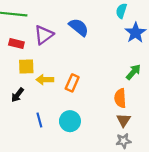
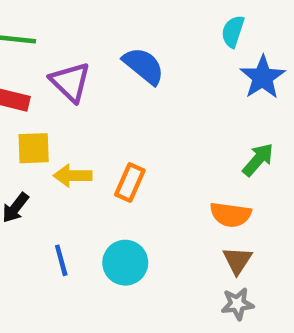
purple triangle: (44, 35) -> (70, 82), turned -40
orange semicircle: (120, 98) -> (231, 215), turned -78

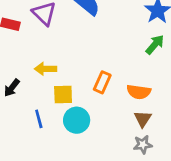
yellow square: (34, 148) -> (63, 95), moved
green arrow: (258, 160) -> (155, 45), moved
orange rectangle: (130, 183) -> (102, 82), moved

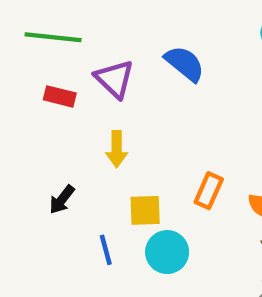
yellow arrow: (46, 69) -> (117, 149), moved, turned -90

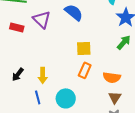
yellow arrow: (117, 149) -> (43, 75), moved
yellow square: (145, 210) -> (84, 48), moved

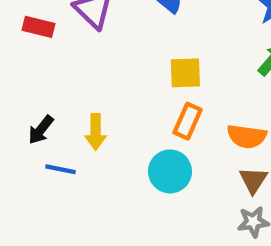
blue line: (38, 97) -> (61, 169), moved, turned -64
cyan circle: (66, 98) -> (170, 171), moved

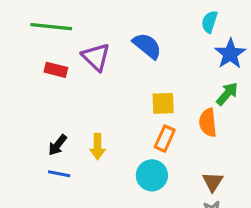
orange semicircle: (247, 136) -> (208, 123), moved, turned 76
blue line: (61, 169) -> (59, 174), moved

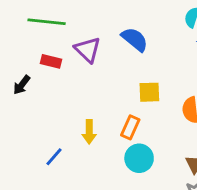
orange rectangle: (165, 139) -> (130, 127), moved
black arrow: (58, 145) -> (22, 85), moved
blue line: (59, 174) -> (54, 157), turned -60

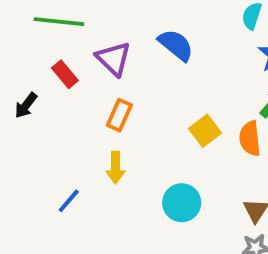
red rectangle: (51, 61) -> (65, 74), turned 36
yellow square: (149, 92) -> (205, 131), moved, turned -35
orange rectangle: (130, 127) -> (119, 115), moved

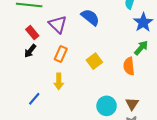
black arrow: (26, 105) -> (30, 51), moved
yellow square: (205, 131) -> (94, 61), moved
cyan circle: (182, 203) -> (107, 106), moved

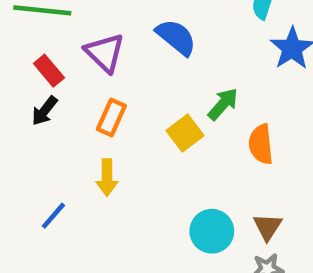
green arrow: (141, 48) -> (223, 104), moved

